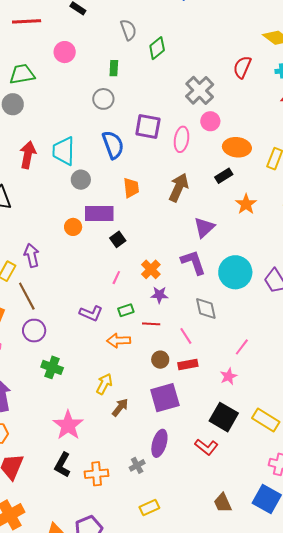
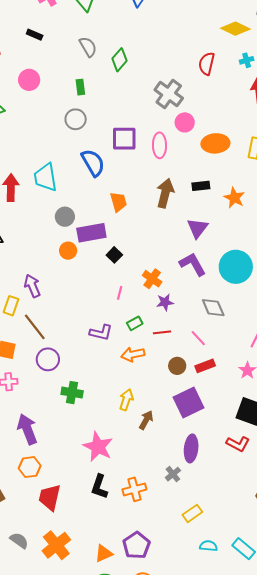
black rectangle: (224, 176) -> (201, 186), moved, turned 36
gray circle: (81, 180) -> (65, 217), moved

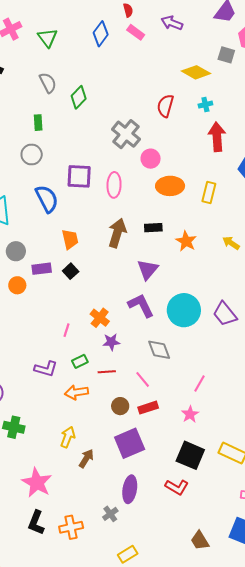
pink circle: (185, 122) -> (151, 159), moved
purple rectangle: (91, 233) -> (42, 269), size x0.7
black square: (114, 255) -> (71, 271), moved

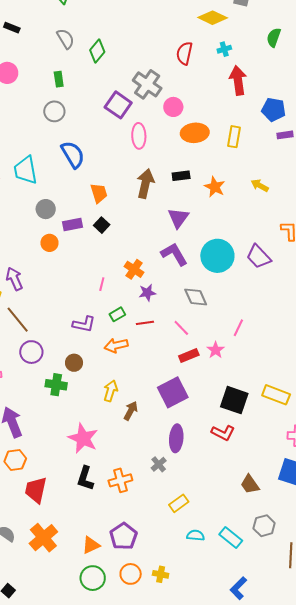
purple square: (79, 176) -> (118, 105), moved, turned 36
brown circle: (120, 406) -> (74, 363), moved
pink star: (190, 414) -> (216, 350), moved

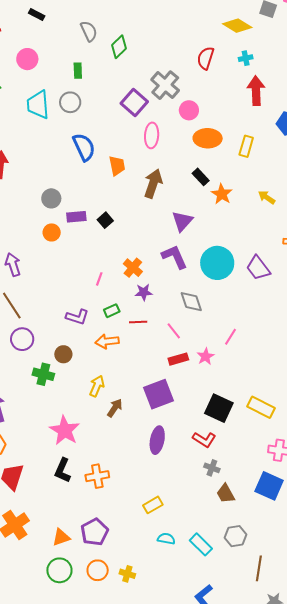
cyan trapezoid: (26, 170) -> (38, 105), moved
black rectangle: (181, 176) -> (201, 177), moved, turned 48
orange trapezoid: (99, 193) -> (117, 166), moved
gray cross: (159, 464) -> (212, 468), moved, turned -35

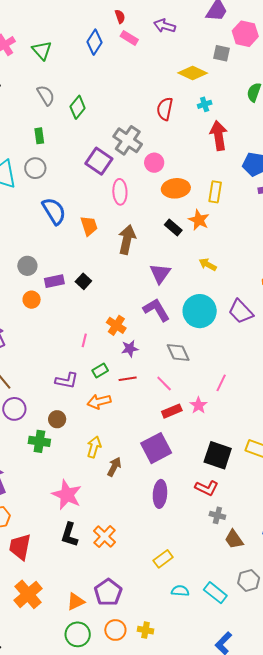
orange star: (222, 194) -> (199, 220), moved
yellow arrow: (267, 197) -> (208, 264), moved
orange cross: (97, 476) -> (105, 536), turned -30

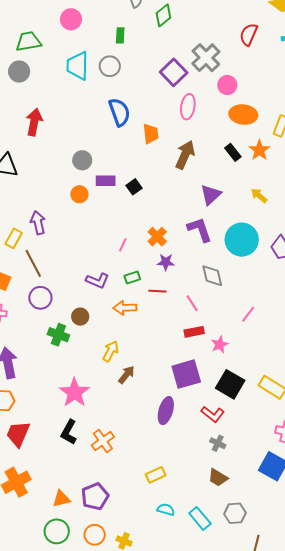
pink star: (198, 405) -> (220, 344), moved
purple square: (156, 448) -> (186, 374), moved
brown trapezoid: (234, 539) -> (218, 478), moved, turned -35

